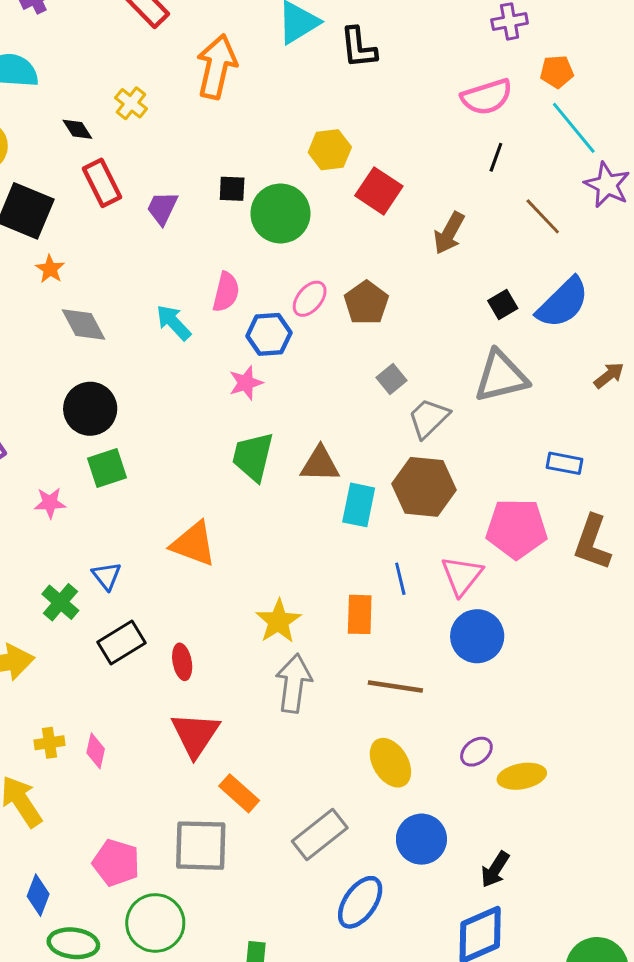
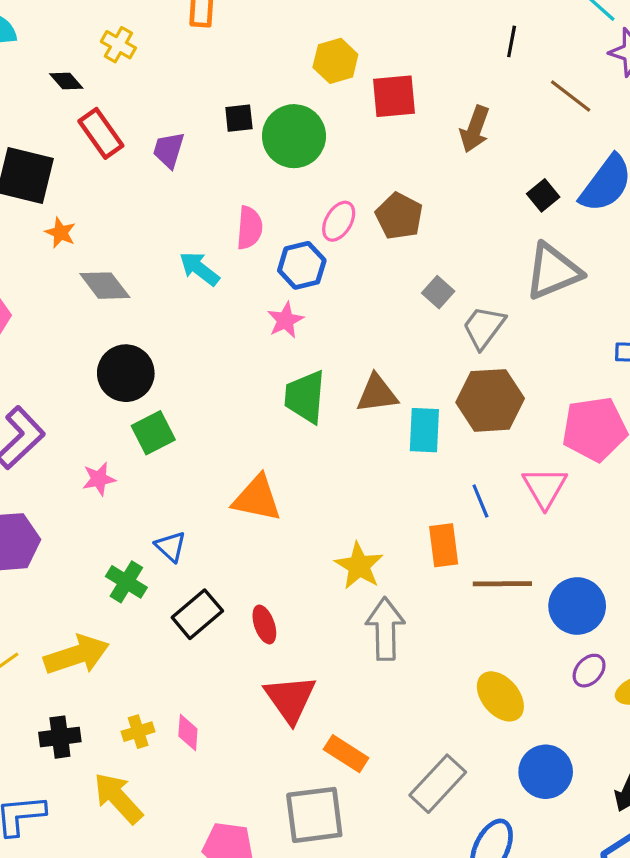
red square: (379, 191) -> (394, 96), turned -30
blue circle: (477, 636) -> (577, 606), moved
brown line: (395, 686) -> (502, 584), moved

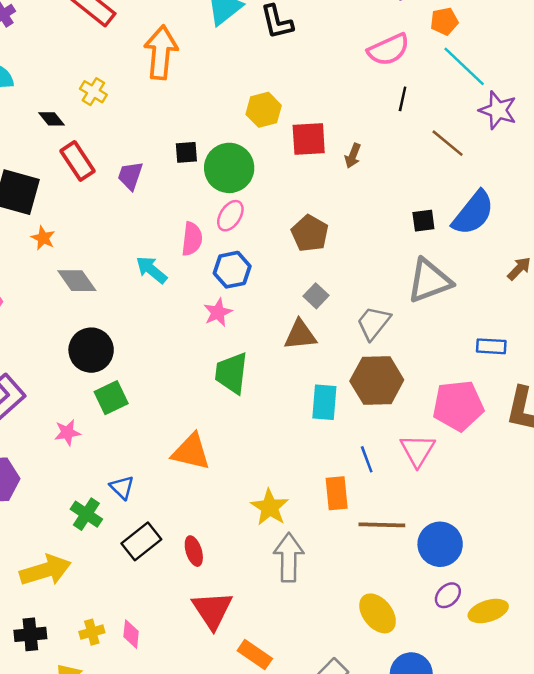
brown arrow: (475, 129) -> (353, 156), moved, size x0.7
black square: (543, 195) -> (423, 221), turned 30
pink ellipse: (339, 221) -> (230, 216), moved
gray square: (438, 292) -> (316, 296), moved
brown triangle: (377, 394) -> (300, 335), moved

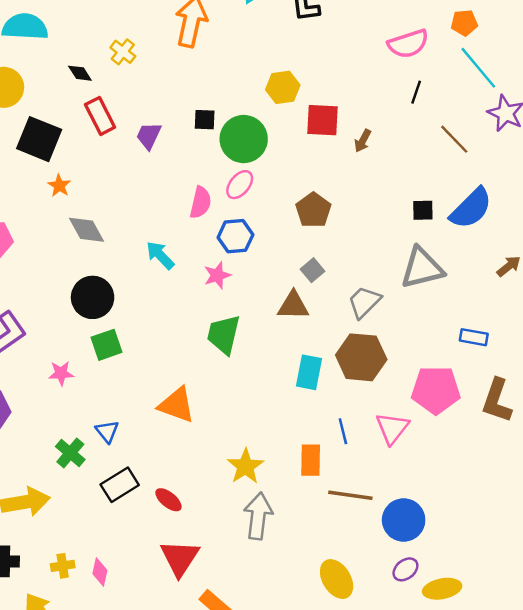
cyan arrow: (151, 270) -> (160, 255), moved
red ellipse: (194, 551) -> (168, 500), turned -40

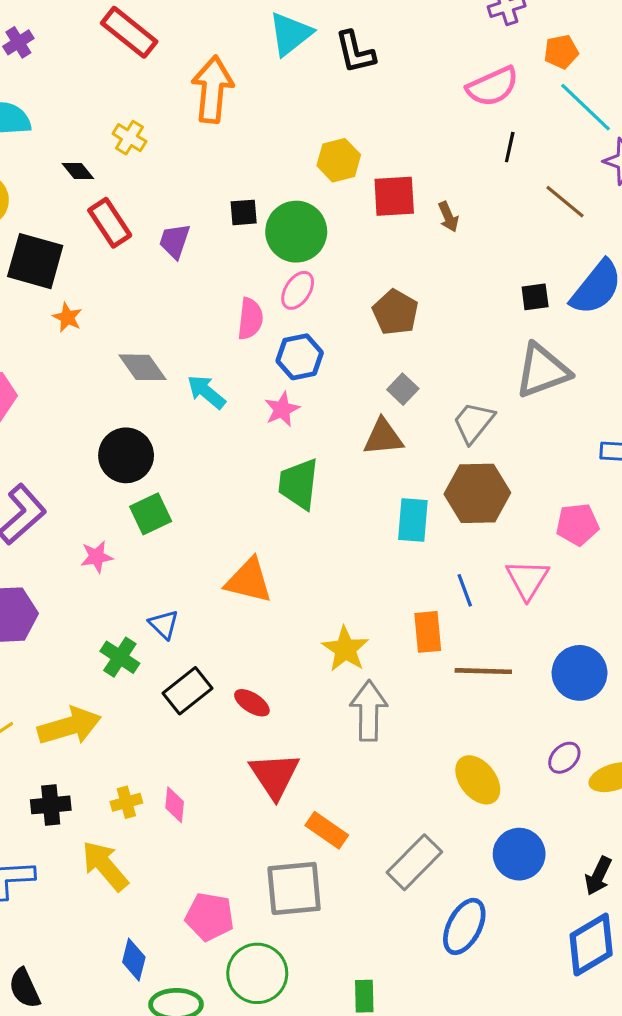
brown arrow: (363, 141) -> (448, 217), turned -45
gray diamond: (86, 230) -> (142, 367), moved
pink pentagon: (436, 390) -> (577, 524), size x0.7
blue circle: (404, 520) -> (580, 673), moved

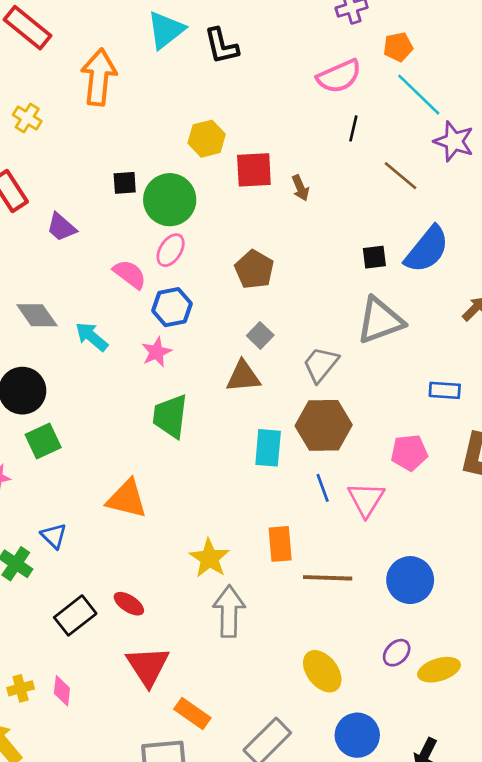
purple trapezoid: (175, 241) -> (61, 227), moved, turned -68
pink semicircle: (250, 319) -> (130, 274), turned -60
blue line: (465, 590) -> (323, 488), moved
black rectangle: (187, 691) -> (75, 615), moved

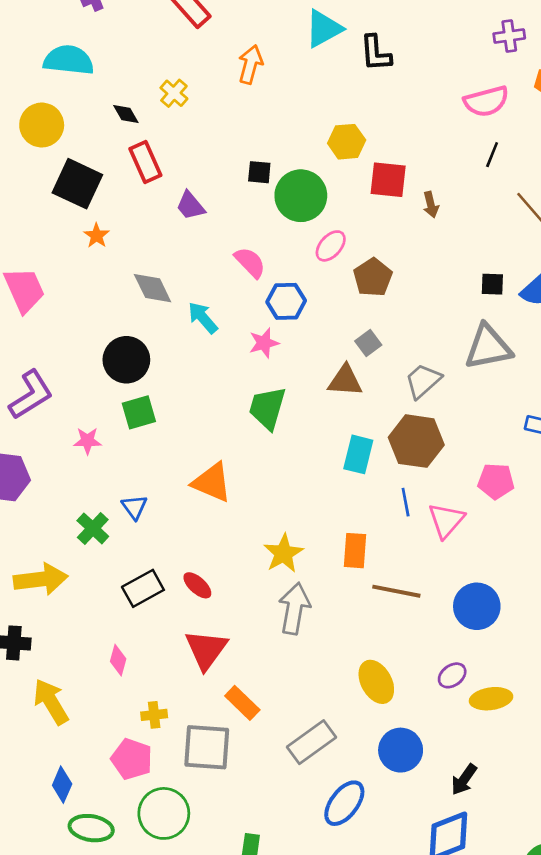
orange arrow: (99, 77) -> (250, 64), size x0.7
pink ellipse: (171, 250) -> (331, 246), moved
yellow cross: (21, 688) -> (154, 715), moved

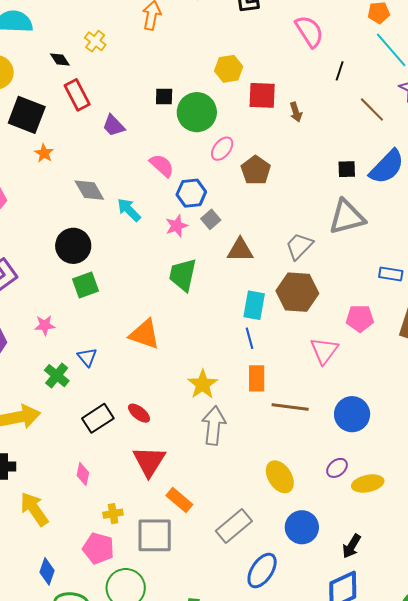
pink semicircle: (486, 101) -> (309, 31), moved, turned -104
gray square: (368, 343) -> (211, 219), moved
pink star: (87, 441) -> (45, 325), moved
blue line: (406, 502) -> (249, 338), moved

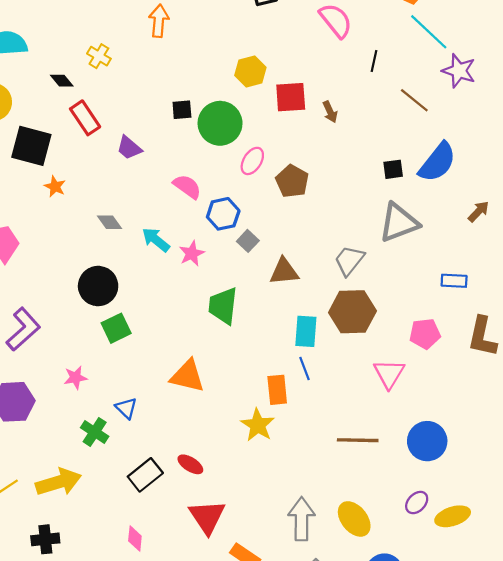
gray diamond: (89, 190) -> (110, 222), size x0.7
pink star: (177, 226) -> (192, 253), moved
orange rectangle: (257, 378) -> (277, 390), moved
gray arrow: (214, 426) -> (301, 519), moved

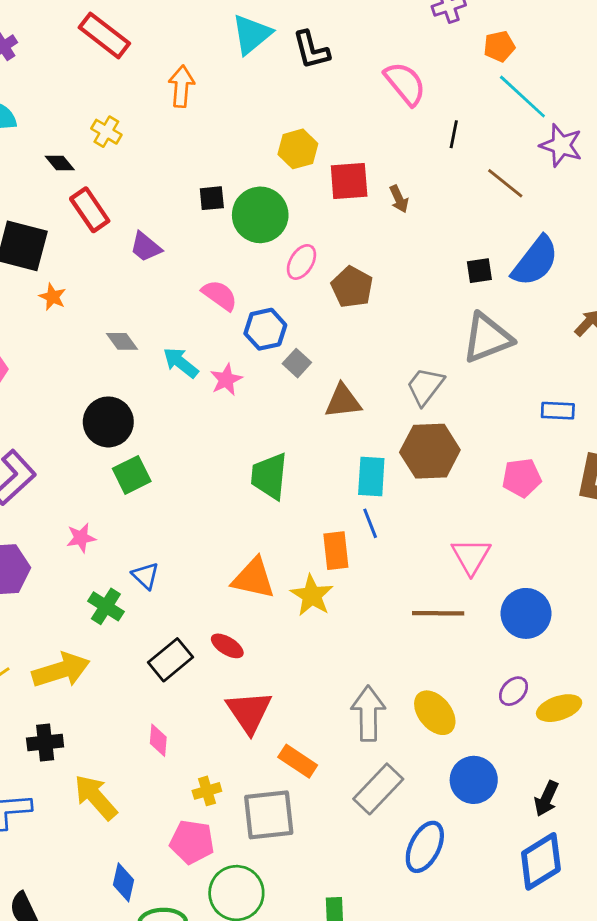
green trapezoid: (223, 306) -> (269, 476), moved
pink triangle: (389, 374) -> (471, 556), moved
orange triangle: (187, 376) -> (253, 578), moved

